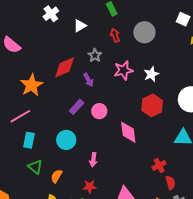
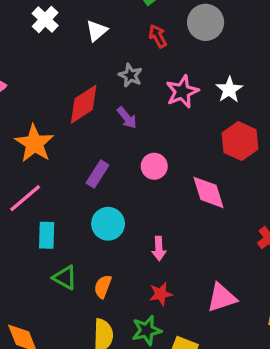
purple rectangle: (77, 107) -> (97, 174), moved

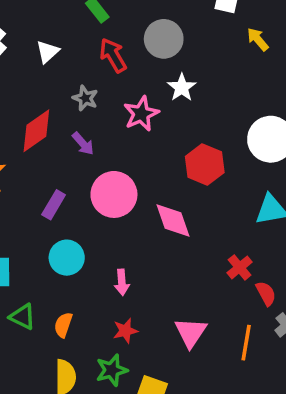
red arrow: (158, 36) -> (113, 55), size x1.4
white star: (229, 90) -> (182, 88), moved
pink circle: (154, 166) -> (114, 194), size x1.6
pink triangle: (222, 298) -> (191, 333), turned -36

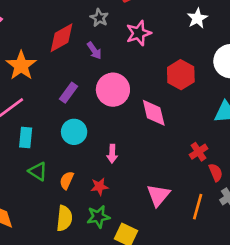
white star: (182, 88) -> (197, 18), moved
red star: (125, 331) -> (99, 187), moved

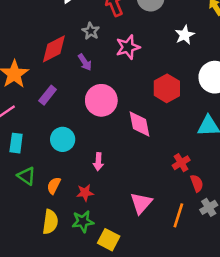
purple rectangle: (68, 93) -> (48, 95), moved

